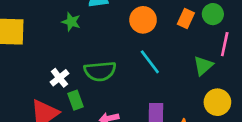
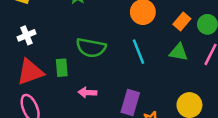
green triangle: (203, 66) -> (178, 52), moved, turned 36
white cross: (59, 78) -> (27, 35), moved

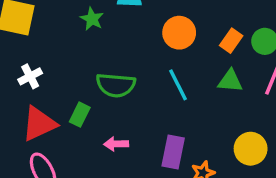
green rectangle: (62, 68) -> (80, 115), turned 36

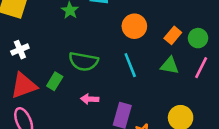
pink arrow: (116, 144) -> (90, 99), moved

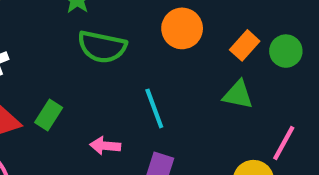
green semicircle: (84, 61) -> (102, 47), moved
cyan line: (130, 65) -> (154, 108), moved
pink line: (201, 68) -> (284, 143), moved

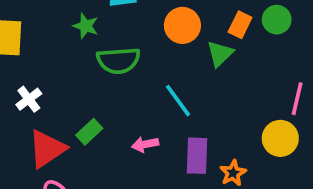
green triangle: (238, 95) -> (220, 54), moved, turned -40
green rectangle: (49, 115) -> (89, 132), turned 30

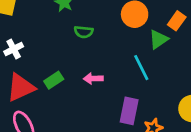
green semicircle: (118, 60) -> (84, 32), size x0.6
cyan line: (178, 101) -> (141, 68), moved
pink arrow: (145, 144) -> (93, 79), moved

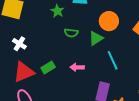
green triangle: (158, 39) -> (96, 38), moved
white cross: (14, 49) -> (19, 44), turned -32

